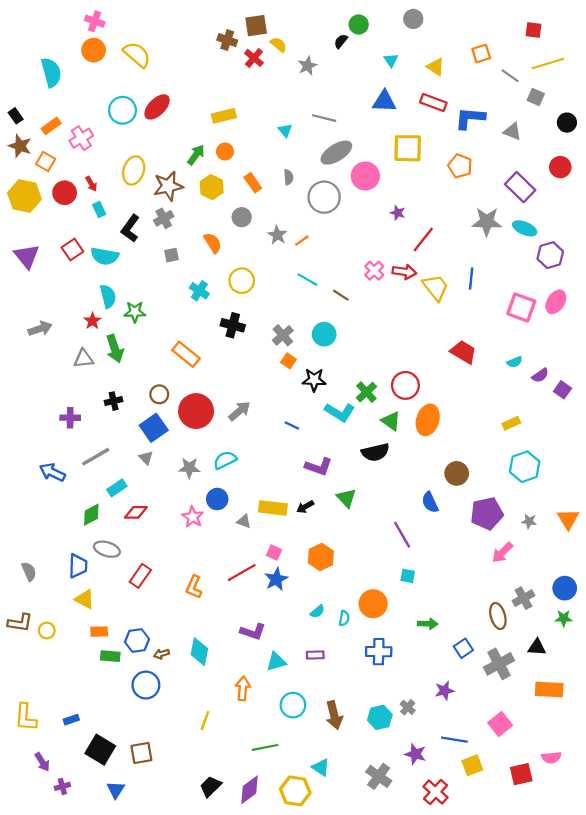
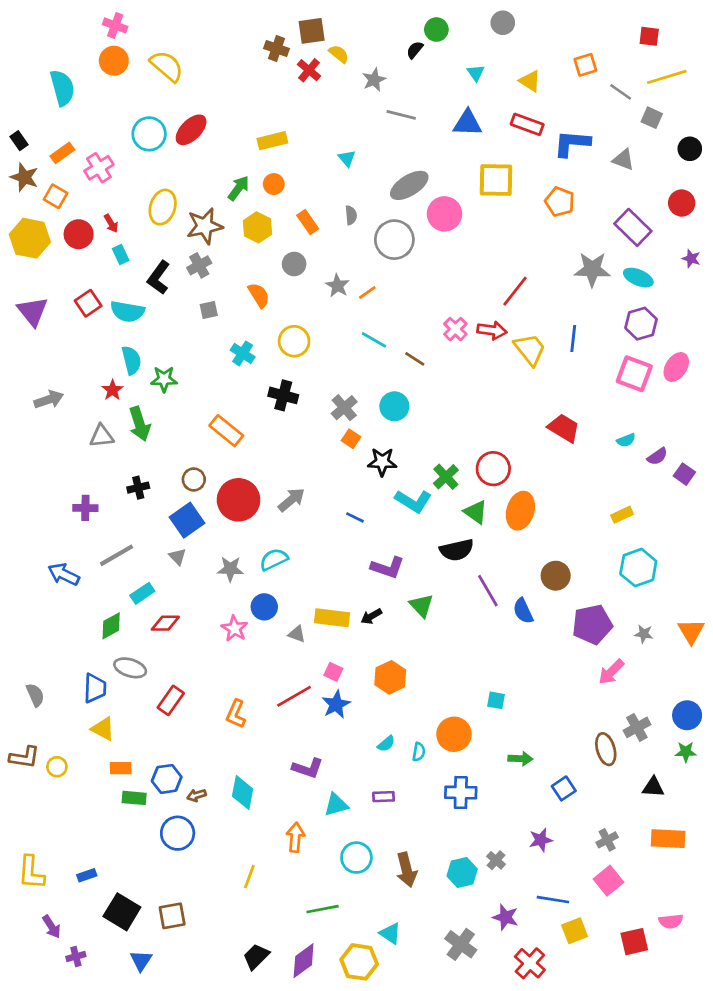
gray line: (324, 118) -> (401, 115), moved
purple star: (398, 213) -> (691, 259), moved
purple hexagon: (550, 255) -> (641, 324), moved
purple line: (402, 535) -> (488, 591), moved
gray cross: (499, 664) -> (607, 840), moved, size x0.6

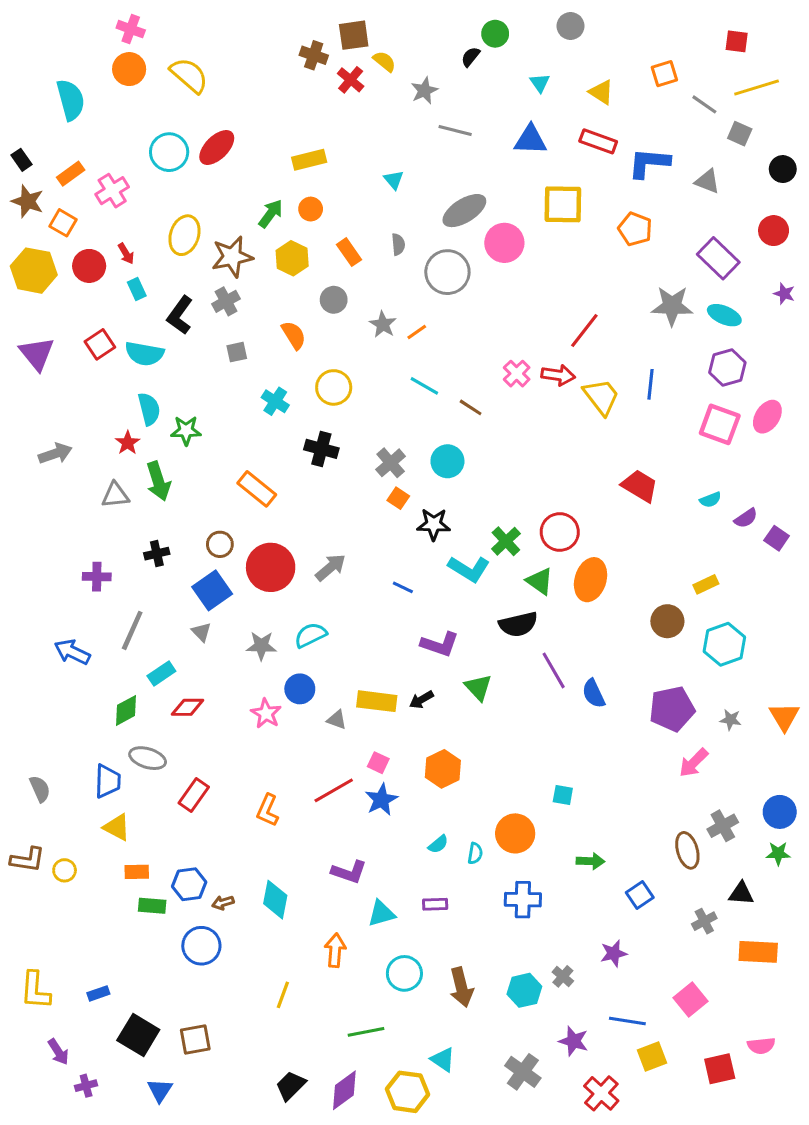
gray line: (117, 555) -> (132, 630), turned -36
brown circle: (556, 576) -> (667, 621), moved
gray cross: (607, 840) -> (704, 921), moved

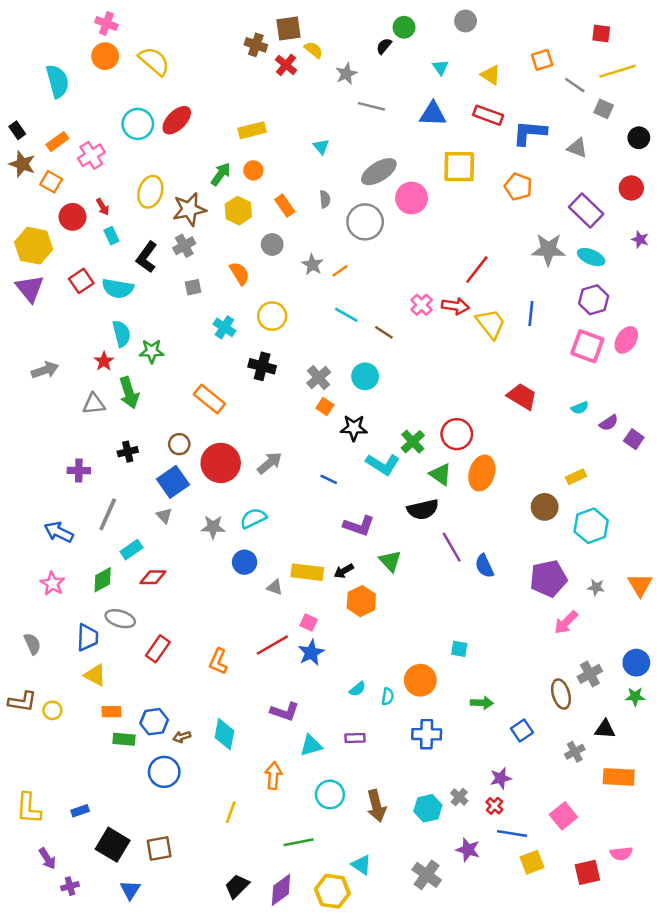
yellow hexagon: (34, 271) -> (34, 246), moved
pink star: (266, 713) -> (52, 584), moved
orange hexagon: (443, 769) -> (361, 601), moved
red cross: (601, 1093) -> (494, 806), moved, size x0.6

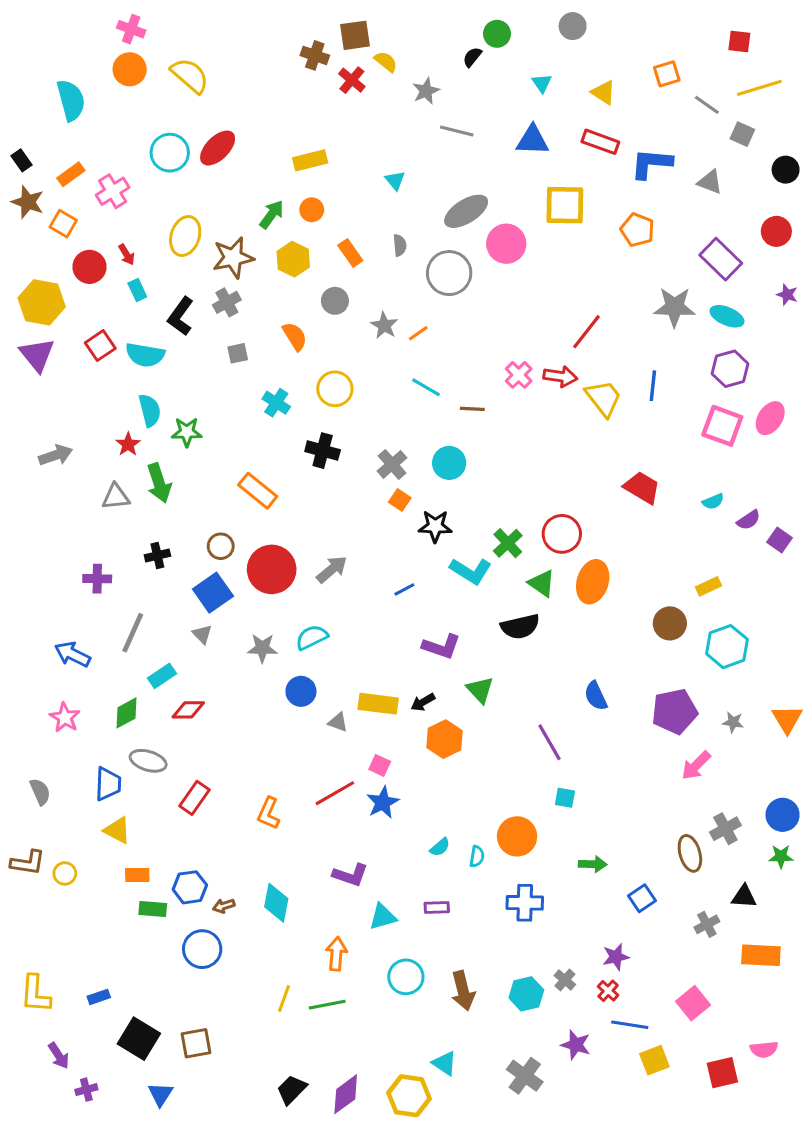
brown line: (384, 332) -> (472, 409), turned -30
blue line: (329, 479) -> (404, 589), turned -54
purple line: (452, 547) -> (549, 742), moved
green line: (299, 842) -> (327, 1005), moved

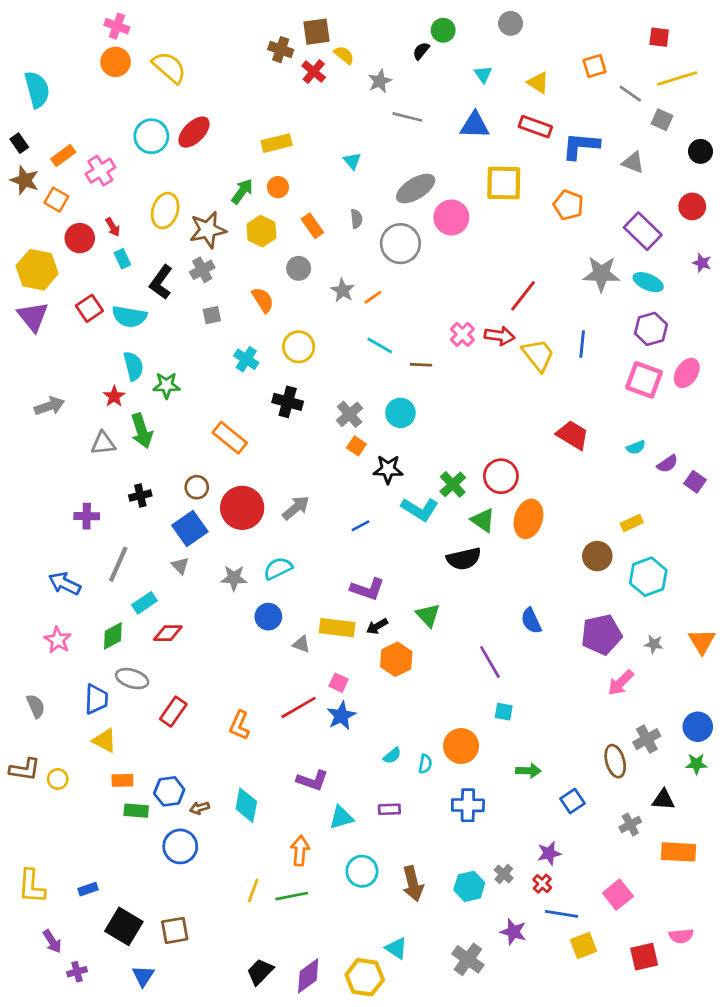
cyan semicircle: (71, 100) -> (37, 89), moved
purple L-shape: (441, 647) -> (367, 589), moved

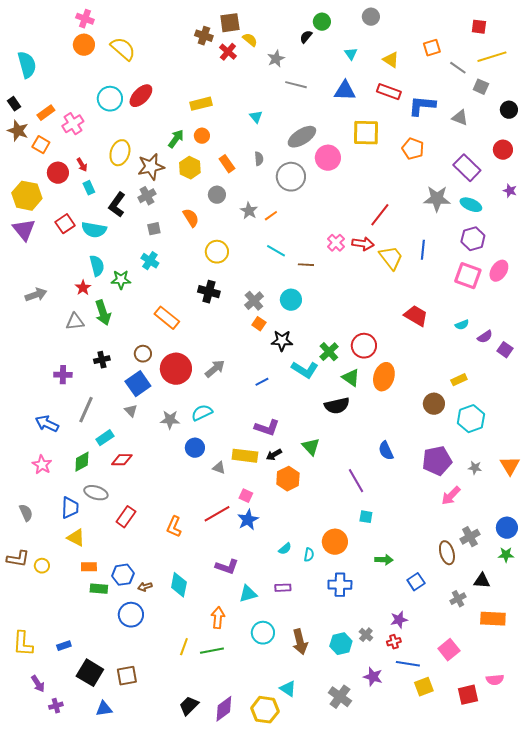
cyan cross: (246, 359) -> (150, 261), moved
red cross: (542, 884) -> (394, 642), turned 32
blue triangle: (143, 976) -> (104, 709), turned 48

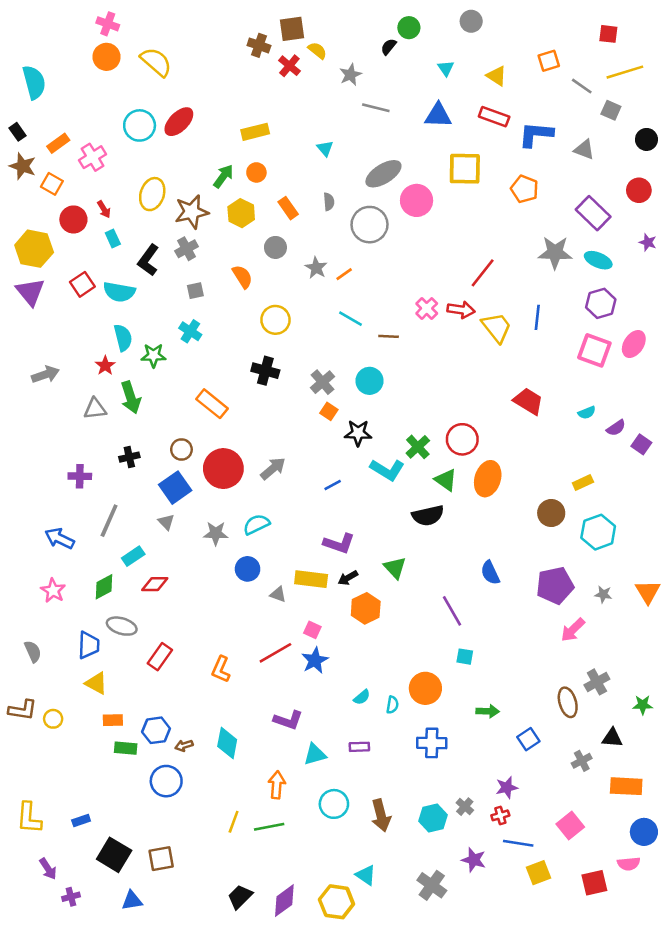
blue circle: (507, 528) -> (644, 832), moved

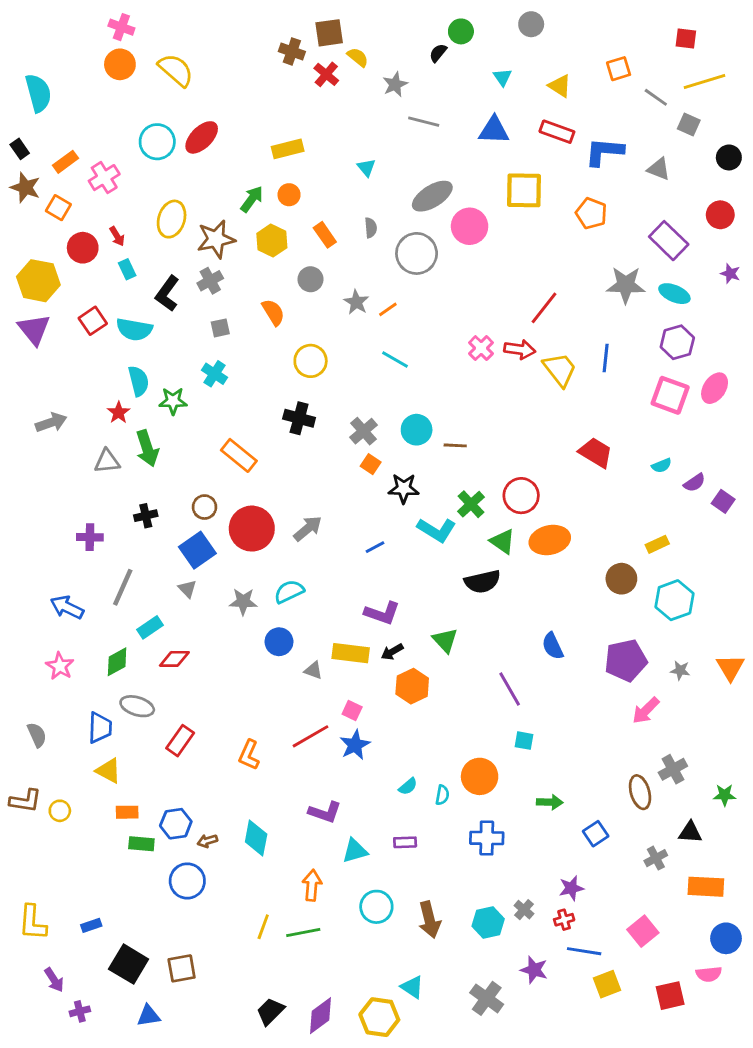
brown line: (389, 336) -> (455, 445), moved
orange ellipse: (488, 479) -> (550, 540), turned 60

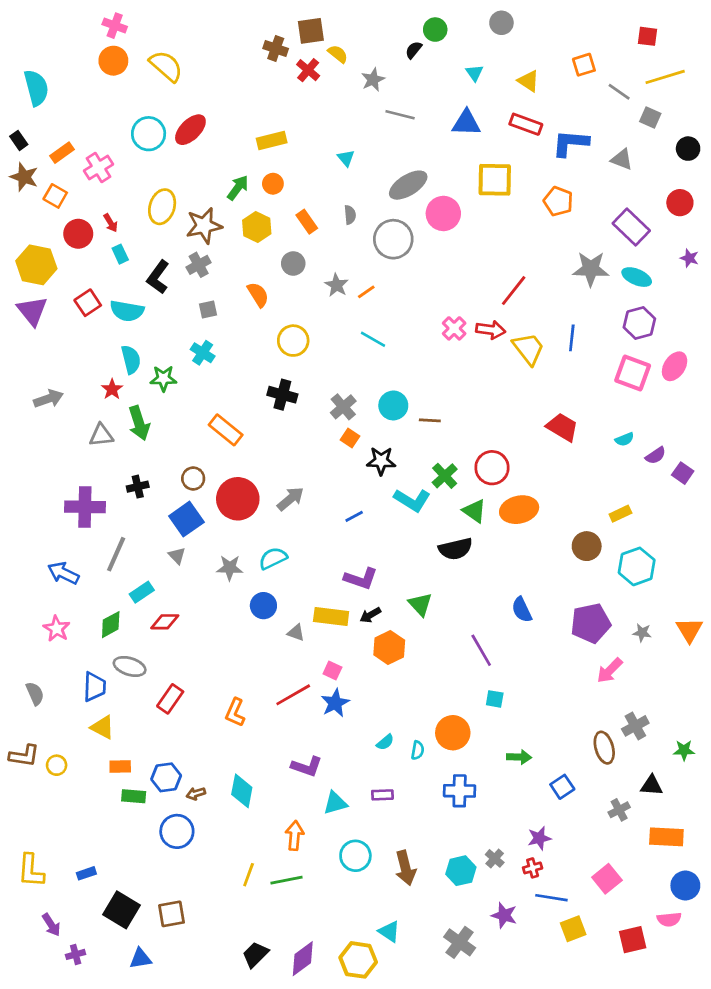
purple cross: (90, 537) -> (85, 507), size x1.6

